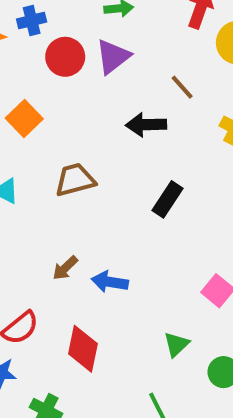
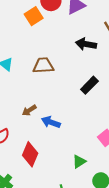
orange square: (24, 118) -> (34, 16), moved

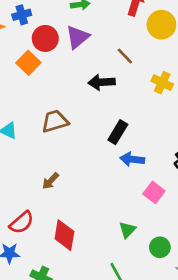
blue arrow: (51, 122) -> (132, 159), moved

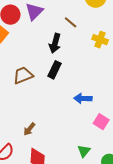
black arrow: (102, 82) -> (55, 43), turned -66
black rectangle: (118, 132) -> (55, 70), moved
brown arrow: (50, 181) -> (29, 129), moved

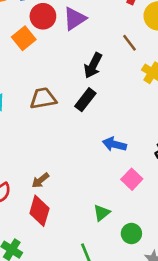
brown line: (71, 22) -> (129, 43), moved
brown arrow: (29, 129) -> (40, 180), moved

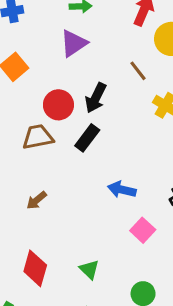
red circle: (43, 16) -> (58, 105), moved
brown arrow: (40, 180) -> (37, 200), moved
green triangle: (102, 213) -> (89, 269), moved, turned -36

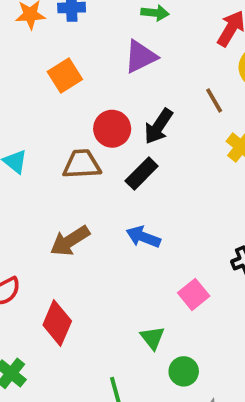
blue arrow: (122, 190) -> (143, 237), moved
brown arrow: (37, 200) -> (70, 241), size x1.5
green triangle: (89, 269) -> (152, 338), moved

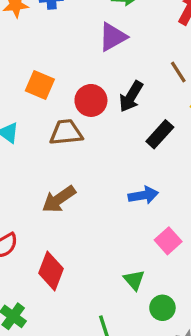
orange square: (65, 75) -> (40, 85), moved, turned -32
black rectangle: (142, 173) -> (160, 134), moved
blue arrow: (143, 237) -> (143, 195), moved, turned 152

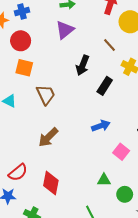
red circle: (91, 100) -> (21, 41), moved
brown trapezoid: (66, 132) -> (46, 95), turned 80
green triangle: (134, 280) -> (104, 180), turned -40

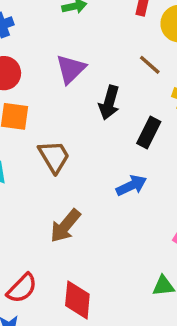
purple triangle: (65, 30) -> (71, 69), moved
blue arrow: (101, 126) -> (131, 186), moved

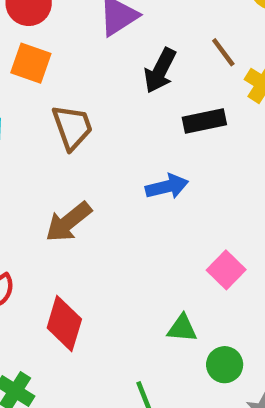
brown line: (150, 65) -> (223, 52), moved
black rectangle: (149, 132) -> (204, 121), turned 40

